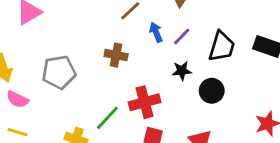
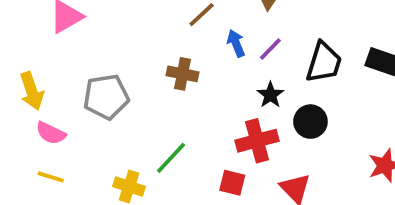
black star: (182, 71) -> (270, 95), turned -30
red cross: (145, 102) -> (257, 141), moved

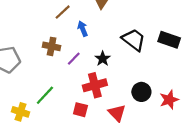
purple line: (270, 49) -> (74, 59), moved
black trapezoid: (324, 62) -> (134, 40), turned -70
black circle: (310, 122) -> (141, 92), moved

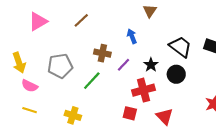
brown line: (63, 12) -> (81, 20), moved
black circle: (141, 92) -> (176, 74), moved
green line: (45, 95) -> (92, 81), moved

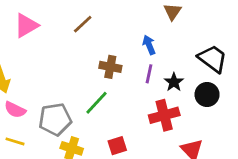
purple line: (123, 65) -> (149, 74), moved, turned -32
gray pentagon: (60, 66) -> (55, 119), moved
red square: (130, 113) -> (117, 146), moved, turned -32

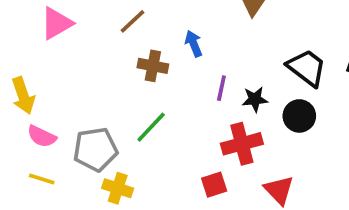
blue arrow: (149, 45) -> (194, 44), moved
brown cross: (110, 67) -> (153, 66), moved
black star: (174, 82) -> (255, 99), turned 30
red square: (117, 146) -> (214, 185), moved

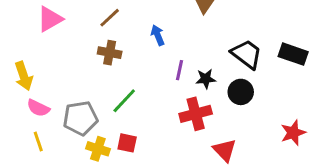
brown cross: (153, 66) -> (110, 53), moved
yellow line: (42, 179) -> (38, 141), turned 54
red square: (214, 185) -> (127, 143), moved, turned 30

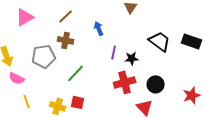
black circle: (241, 92) -> (156, 84), moved
gray pentagon: (80, 118) -> (44, 56), moved
yellow line: (38, 141) -> (27, 101), moved

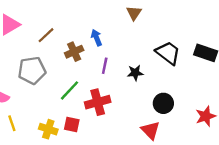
brown line: (66, 16) -> (46, 35), moved
brown cross: (66, 40) -> (74, 52), moved, turned -35
purple line: (114, 52) -> (105, 66), moved
red cross: (125, 82) -> (98, 102), moved

